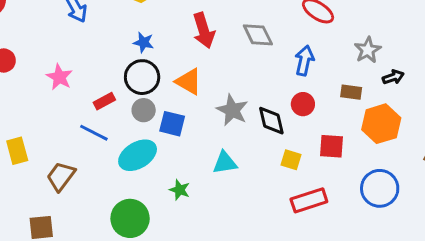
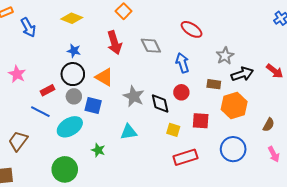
blue arrow: (304, 61) -> (182, 63), turned -30
black arrow: (393, 77) -> (242, 74), size x1.5

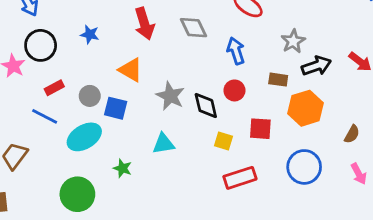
black circle: (73, 74) -> (41, 45), moved

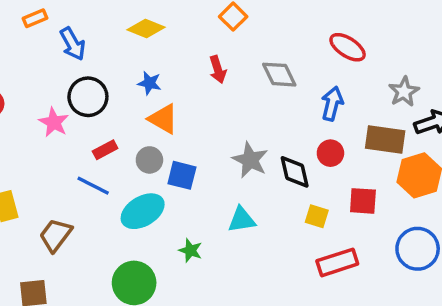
red arrow: (144, 24) -> (218, 69), size x0.7
blue arrow: (236, 51) -> (332, 104), turned 32
orange triangle: (131, 70) -> (163, 119), moved
brown rectangle: (278, 80) -> (385, 139), size x1.6

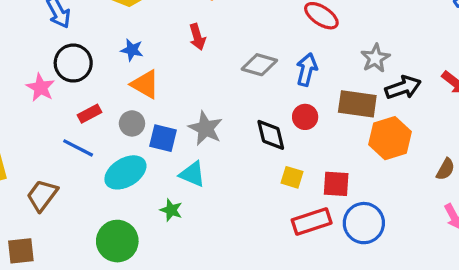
gray diamond: (279, 75) -> (259, 65), moved, turned -48
gray star: (250, 160) -> (205, 128), moved
red square: (363, 201) -> (336, 184), moved
cyan triangle: (242, 220) -> (192, 174), moved, turned 32
blue circle: (418, 249) -> (364, 223), moved

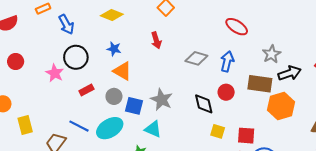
blue line: (78, 148) -> (79, 126), moved

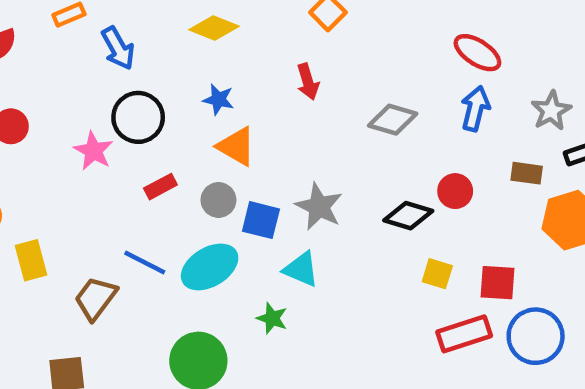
blue arrow: (227, 62) -> (475, 108), moved
brown rectangle: (260, 84) -> (527, 173), size x0.6
black diamond: (204, 104) -> (408, 216), turned -60

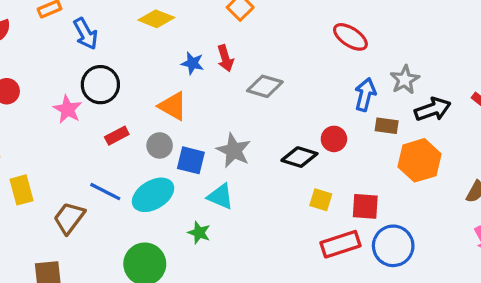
blue star: (218, 100) -> (193, 63), moved
blue arrow: (475, 108) -> (365, 95), moved
gray diamond: (393, 120) -> (265, 86), moved

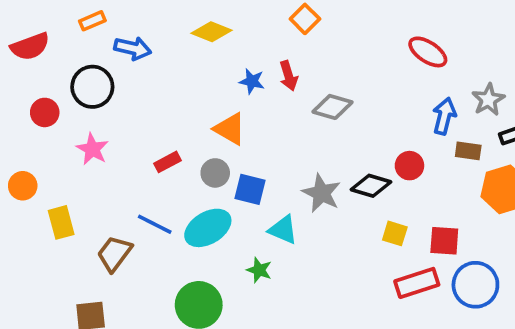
blue arrow: (86, 34) -> (133, 48), turned -48
black circle: (100, 85) -> (92, 87), moved
pink star: (67, 109) -> (92, 149), moved
gray star: (234, 150) -> (321, 193), moved

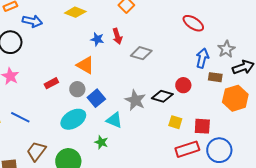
blue square: (250, 189) -> (96, 98), turned 36
blue line: (155, 224) -> (20, 117), moved
brown trapezoid: (114, 254) -> (36, 151), moved

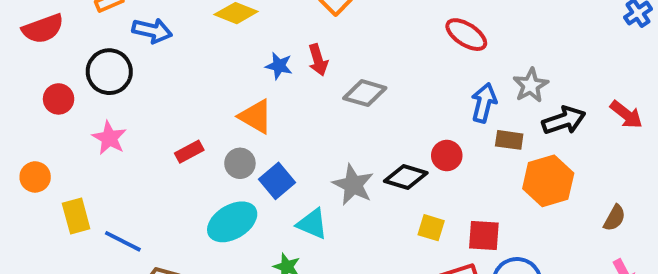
blue line: (20, 117) -> (123, 241), moved

